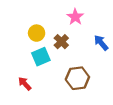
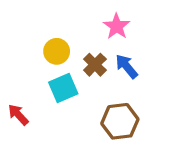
blue arrow: (101, 43) -> (127, 66), moved
red arrow: (25, 84) -> (18, 115), moved

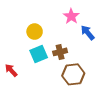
brown cross: (95, 65) -> (60, 52), moved, turned 32
blue arrow: (127, 66) -> (88, 33), moved

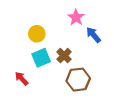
brown cross: (60, 52) -> (64, 56), turned -32
red arrow: (11, 70) -> (22, 78), moved

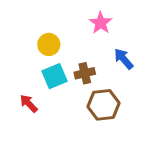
blue arrow: (93, 35) -> (124, 59), moved
brown cross: (64, 56) -> (85, 73), turned 32

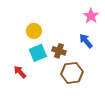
pink star: (101, 23) -> (91, 16), moved
brown cross: (85, 73) -> (59, 51), turned 32

